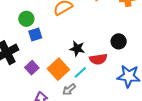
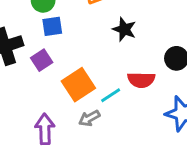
black star: (77, 49) -> (124, 29), moved
purple square: (32, 68) -> (42, 60), moved

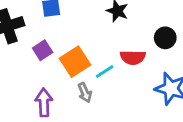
purple square: (42, 60) -> (43, 50), moved
gray arrow: (89, 118) -> (85, 93), turned -84

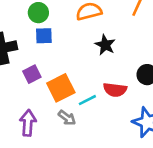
gray arrow: (85, 93) -> (67, 118), turned -36

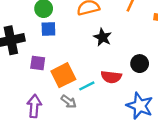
purple square: (32, 74) -> (38, 63), turned 35

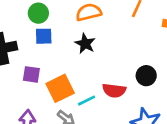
black star: (103, 37) -> (85, 44), moved

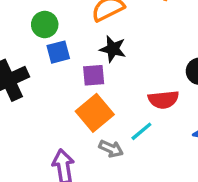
purple square: (31, 74) -> (94, 75), moved
cyan line: (87, 101) -> (141, 131), moved

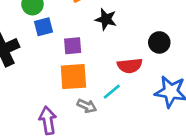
black star: (113, 49) -> (106, 19), moved
orange square: (95, 113) -> (73, 77), turned 36

